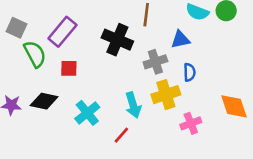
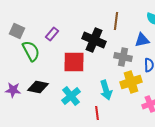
purple rectangle: (62, 32) -> (52, 34), size x0.6
gray cross: (155, 62) -> (123, 57), turned 30
red square: (69, 68) -> (74, 62), moved, size x1.6
red line: (121, 135) -> (97, 113), turned -48

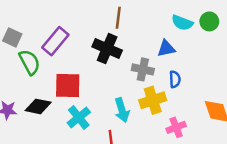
brown line: (116, 21) -> (118, 18), moved
purple rectangle: (52, 34) -> (55, 41), size x1.6
red square: (74, 62) -> (68, 85), moved

